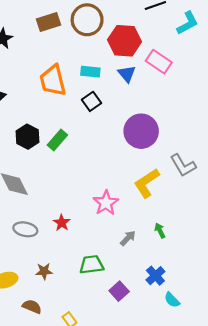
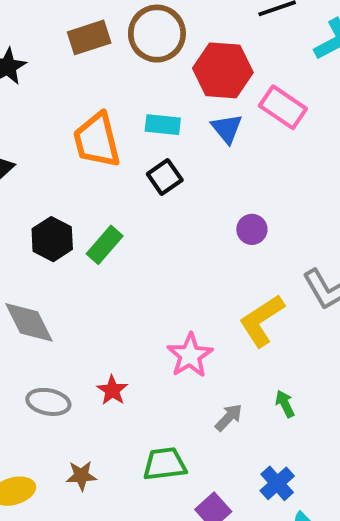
purple circle: (141, 131) -> (252, 229), size x0.5

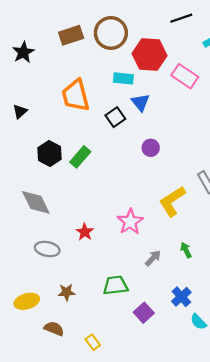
cyan rectangle: (163, 125) -> (123, 78), moved
blue triangle: (227, 129) -> (140, 102), moved
purple circle: (252, 229) -> (151, 148), moved
red star: (112, 390) -> (85, 232), moved

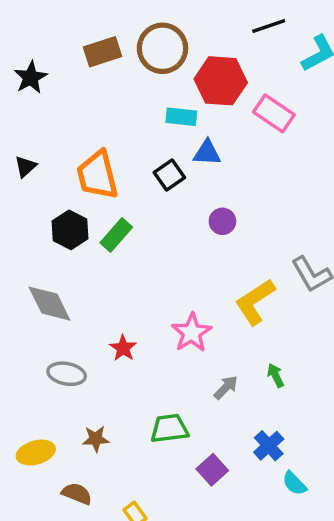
orange trapezoid: (76, 96) -> (97, 175), moved
blue triangle: (140, 102) -> (207, 153), turned -48

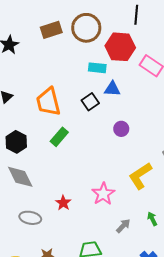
black line: (269, 26) -> (136, 15), moved, turned -66
black hexagon: (70, 230) -> (16, 142), moved

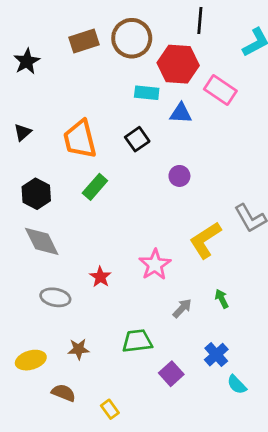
blue triangle: (112, 89) -> (181, 113), moved

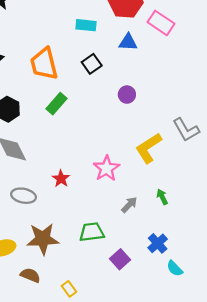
cyan rectangle: (147, 93) -> (86, 25), moved
brown star: (79, 349) -> (43, 239), size x1.8

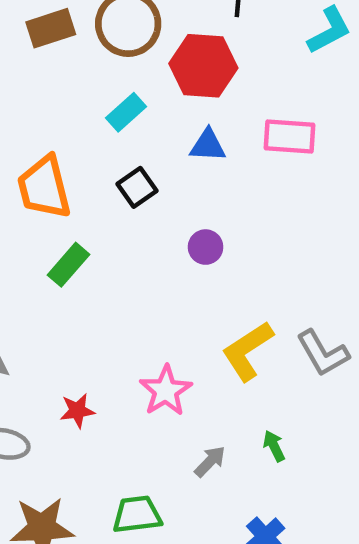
pink rectangle: (161, 23) -> (290, 137), moved, turned -30
cyan rectangle: (86, 25) -> (126, 112), turned -48
gray L-shape: (186, 130) -> (323, 353), moved
red star: (61, 179) -> (77, 411), turned 30

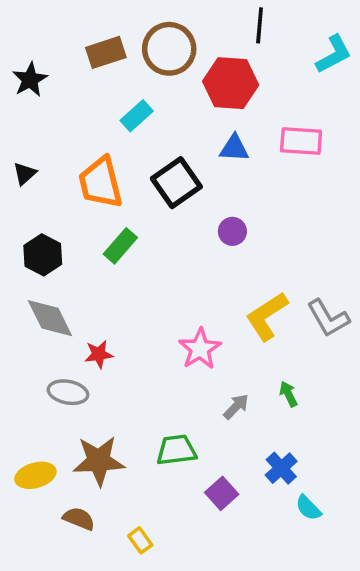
cyan rectangle: (126, 112) -> (137, 116), moved
black square: (137, 187) -> (176, 183), size x1.5
red star: (77, 411) -> (99, 354), moved

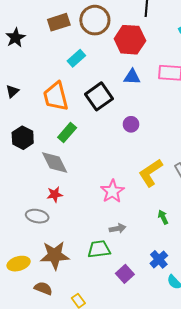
gray diamond: (50, 318) -> (55, 162), moved
gray arrow: (236, 407) -> (118, 228), moved, turned 35

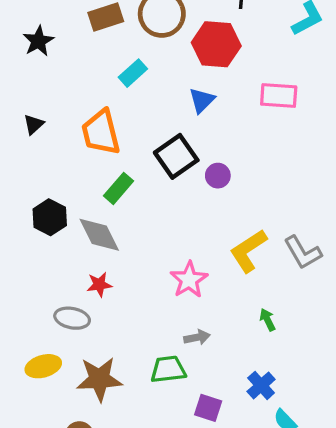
blue triangle: (132, 77) -> (202, 100), moved, turned -48
black square: (99, 96) -> (176, 156), moved
black hexagon: (23, 138) -> (50, 217), moved
yellow ellipse: (19, 264) -> (43, 366), moved
purple square: (125, 274) -> (208, 408), turned -30

